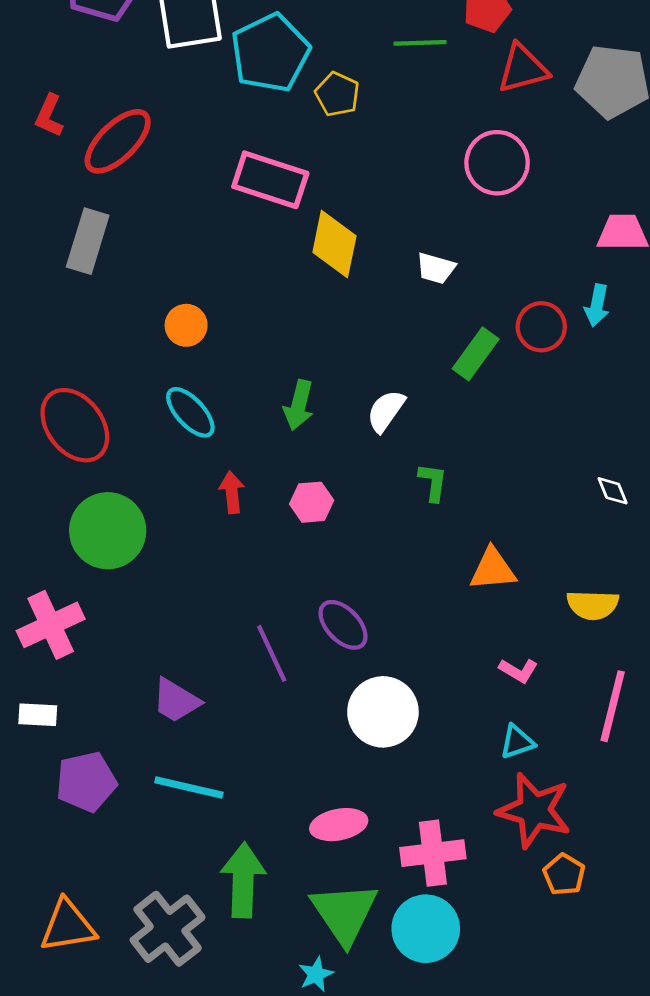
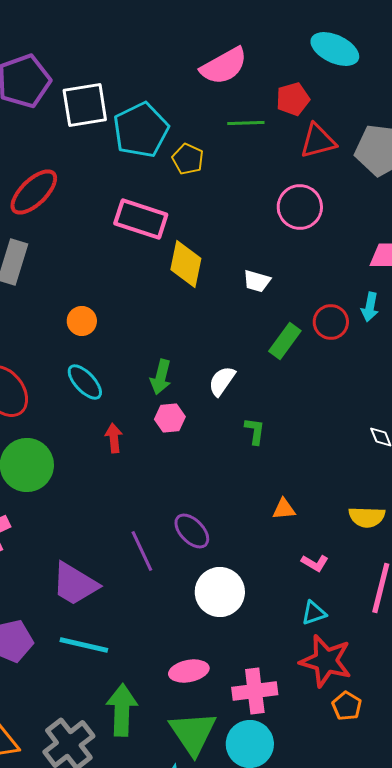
pink hexagon: (312, 502) -> (170, 418), moved
orange triangle: (493, 569) -> (284, 509), moved, size x0.7
purple trapezoid: (176, 700) -> (75, 584), size x1.4

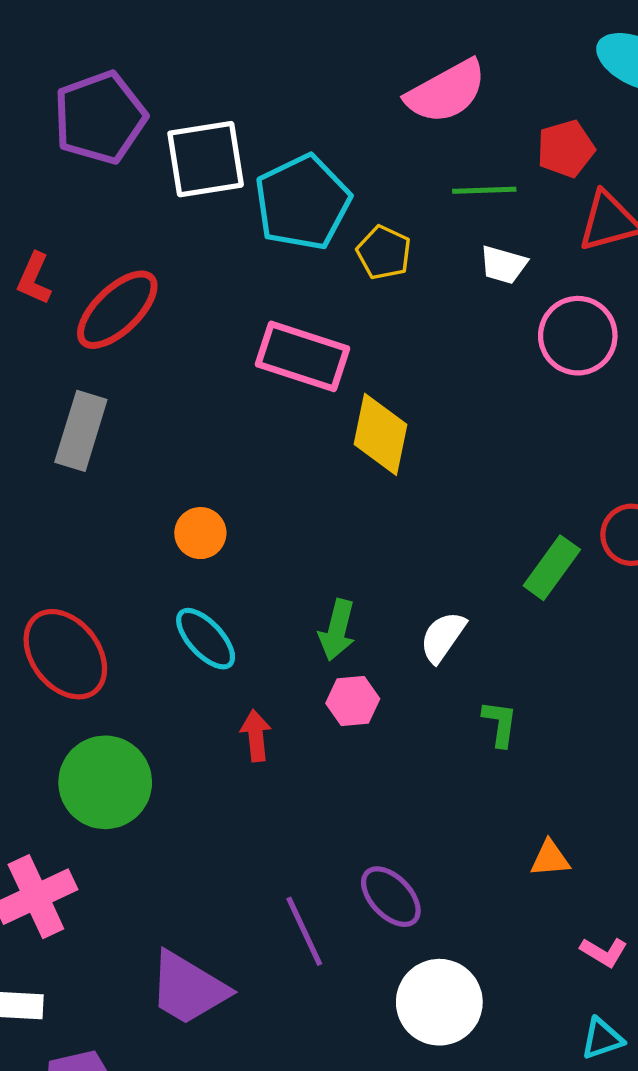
white trapezoid: (257, 281) -> (503, 265), moved

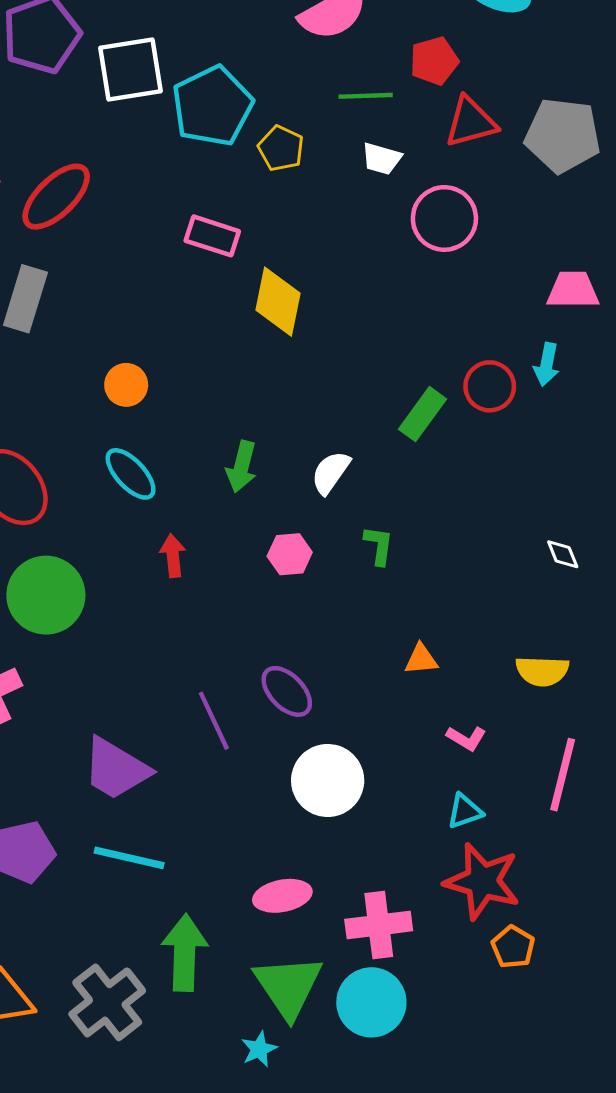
pink rectangle: (303, 356) -> (212, 236), size x0.7
pink hexagon: (353, 701) -> (290, 554), moved

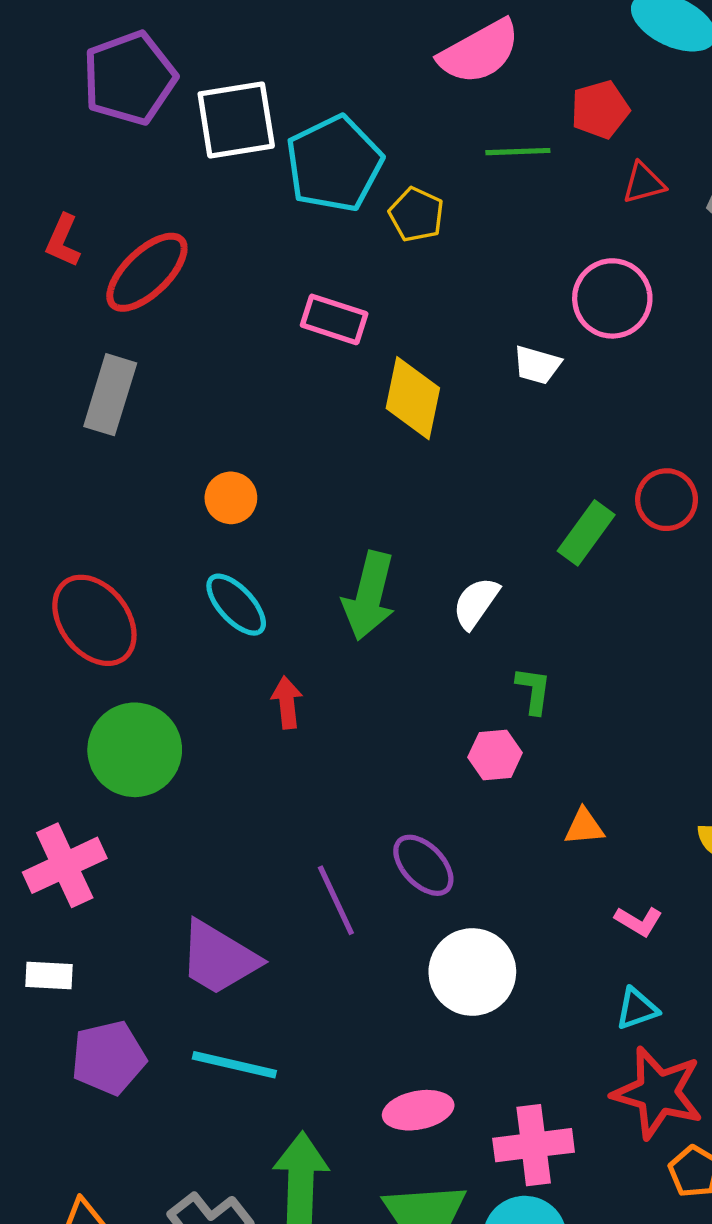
red triangle: (471, 122) -> (644, 183), size x0.7
white trapezoid: (382, 159) -> (537, 365), moved
green arrow: (242, 467) -> (369, 596), size x1.4
pink hexagon: (290, 554) -> (495, 755), moved

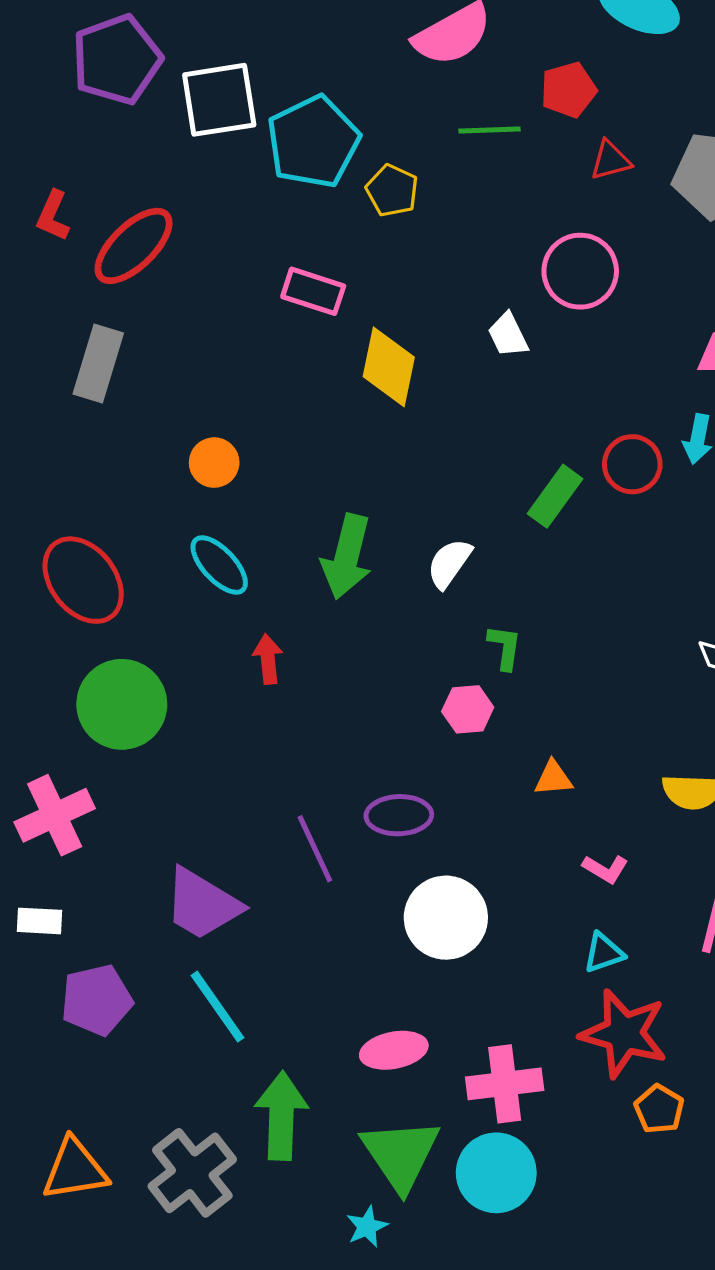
white trapezoid: (537, 365) -> (508, 335), turned 48
purple ellipse: (423, 865) -> (399, 815), turned -48
cyan line: (234, 1065) -> (217, 1007), turned 42

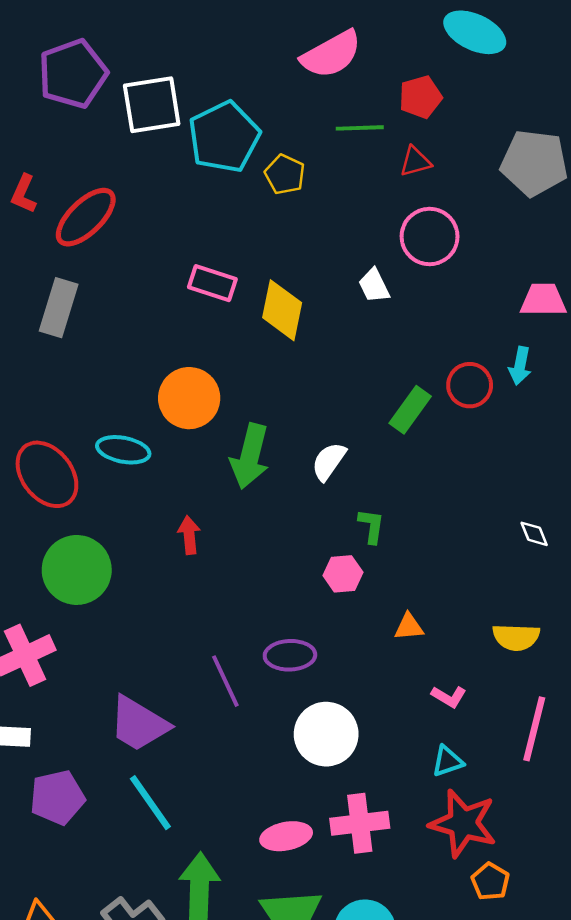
red triangle: (610, 160) -> (415, 162), moved
pink rectangle: (313, 291) -> (212, 283), moved
orange circle: (214, 463) -> (189, 398), moved, size x1.6
cyan ellipse: (219, 565) -> (123, 450), moved, turned -36
pink cross: (505, 1084) -> (360, 823), moved

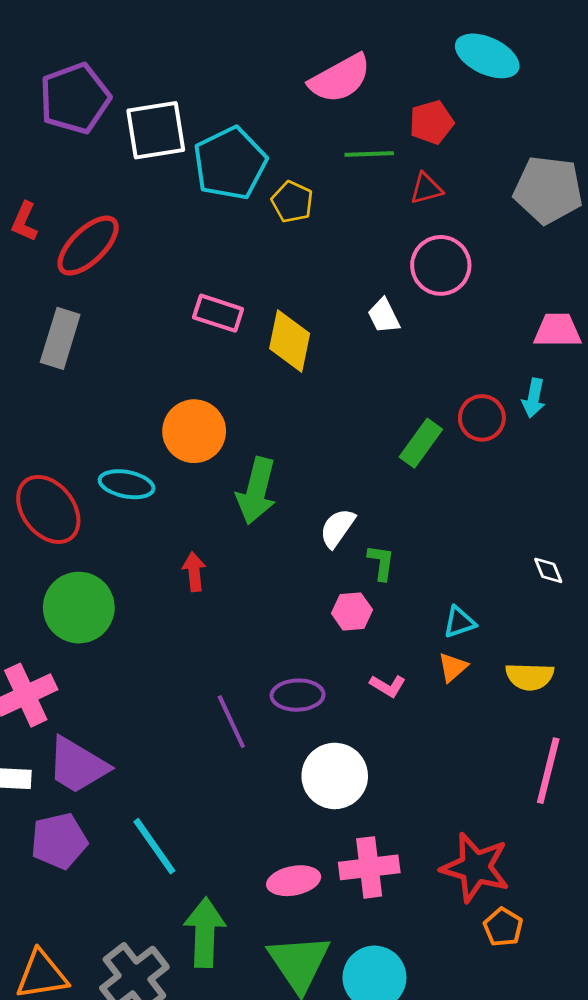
white semicircle: (329, 461) -> (337, 528), moved
orange triangle: (409, 627) -> (453, 667), moved, turned -36
pink L-shape: (449, 697) -> (388, 686), moved
purple trapezoid: (139, 724) -> (77, 765), moved
cyan triangle: (448, 761) -> (459, 622), moved

